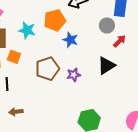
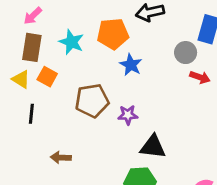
red arrow: (119, 41) -> (200, 77), turned 56
black triangle: (106, 66) -> (153, 147), moved, turned 30
brown arrow: (16, 112) -> (61, 158), moved

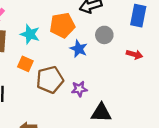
gray circle: (186, 53) -> (104, 35), moved
orange square: (47, 77) -> (25, 64), moved

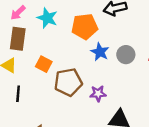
cyan star: (30, 34) -> (47, 18), moved
gray circle: (104, 35) -> (126, 55), moved

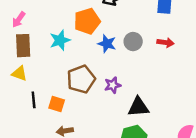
cyan star: (47, 18) -> (60, 40), moved, turned -30
orange square: (44, 64) -> (57, 104), moved

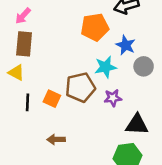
cyan star: (60, 40) -> (105, 67), moved
gray circle: (133, 42) -> (144, 66), moved
blue star: (107, 44) -> (126, 45), moved
orange square: (57, 104) -> (52, 99), moved

